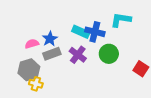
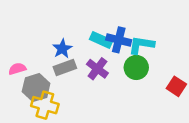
cyan L-shape: (121, 20) -> (141, 45), moved
pink semicircle: (32, 44) -> (17, 69), moved
yellow cross: (36, 84) -> (45, 105), size x1.5

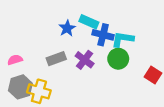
cyan rectangle: (101, 40) -> (89, 22), moved
blue star: (62, 49) -> (67, 28), moved
gray hexagon: (36, 88) -> (20, 87), moved

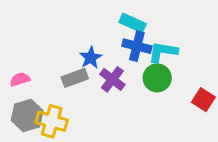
cyan rectangle: (89, 22) -> (133, 23), moved
blue star: (67, 28) -> (91, 58), moved

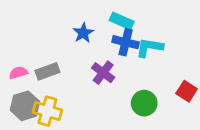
blue star: (91, 58) -> (83, 33), moved
gray rectangle: (75, 78) -> (47, 71), moved
green circle: (157, 78) -> (144, 103), moved

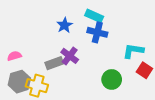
cyan L-shape: (149, 47) -> (133, 51), moved
gray rectangle: (47, 71) -> (54, 63), moved
purple cross: (103, 73) -> (70, 56), moved

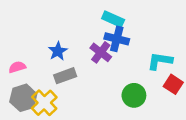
blue star: (65, 25) -> (58, 51), moved
purple cross: (70, 56) -> (101, 52), moved
yellow cross: (37, 86) -> (44, 103), turned 30

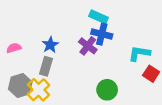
pink semicircle: (17, 67) -> (14, 48), moved
gray rectangle: (65, 76) -> (46, 66), moved, turned -54
green circle: (134, 95) -> (107, 90), moved

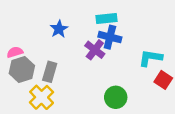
cyan rectangle: (99, 17) -> (106, 19), turned -30
blue star: (50, 45) -> (59, 29), moved
gray hexagon: (20, 85) -> (22, 69), moved

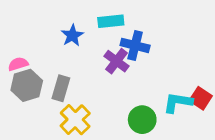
cyan rectangle: (106, 19) -> (111, 21), moved
cyan L-shape: (150, 58) -> (178, 102), moved
yellow cross: (42, 97) -> (75, 120), moved

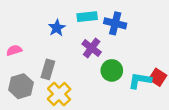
blue cross: (135, 45) -> (115, 23), moved
gray hexagon: (27, 85) -> (21, 86), moved
green circle: (142, 120) -> (112, 70), moved

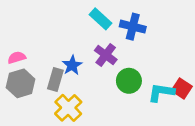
cyan rectangle: (87, 17) -> (101, 19), turned 48
blue star: (57, 28) -> (72, 65), moved
gray hexagon: (21, 86) -> (21, 83), moved

